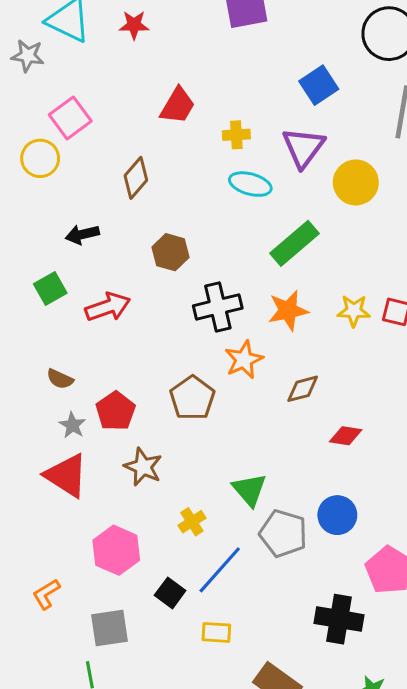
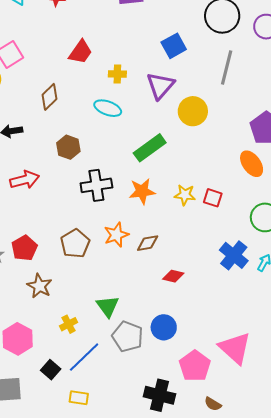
cyan ellipse: (250, 184) -> (108, 108), moved
orange star: (244, 360) -> (116, 235), moved

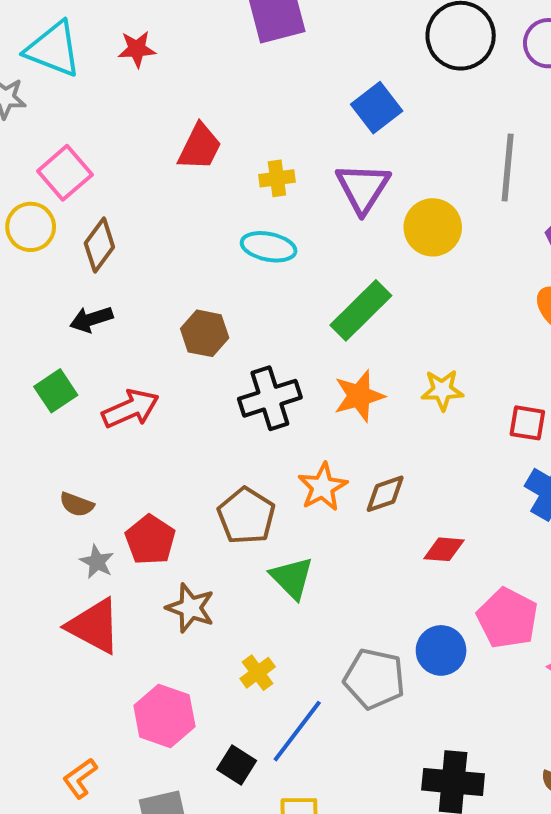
gray line: (227, 68) -> (508, 167), moved
brown diamond: (50, 97) -> (99, 245), moved
red square: (213, 198) -> (527, 423), moved
green triangle: (108, 306) -> (292, 578), moved
pink pentagon: (195, 366) -> (507, 618), moved

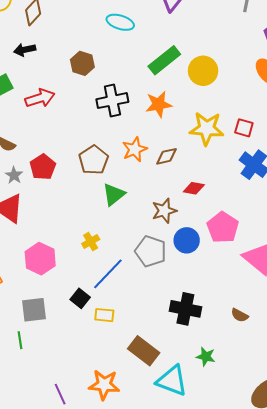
yellow circle: (433, 227) -> (203, 71), moved
yellow star: (442, 390) -> (207, 129), moved, size x1.6
green triangle: (292, 578) -> (114, 194), turned 30
brown star: (190, 608) -> (164, 211), moved, turned 30
black square: (237, 765) -> (80, 298), moved

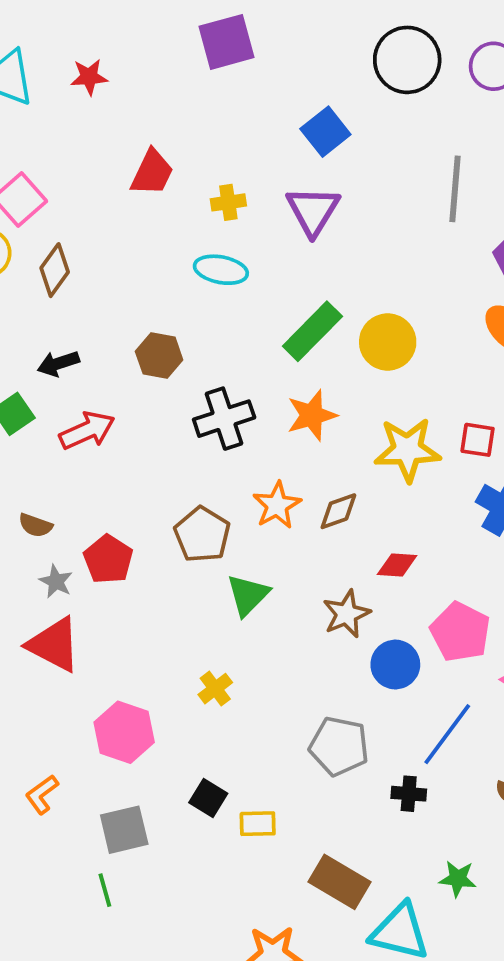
black arrow: (25, 50) -> (58, 363), moved
gray pentagon: (151, 251) -> (339, 746), moved
blue line: (108, 274) -> (447, 734), moved
black cross: (185, 309) -> (409, 794), size x0.6

